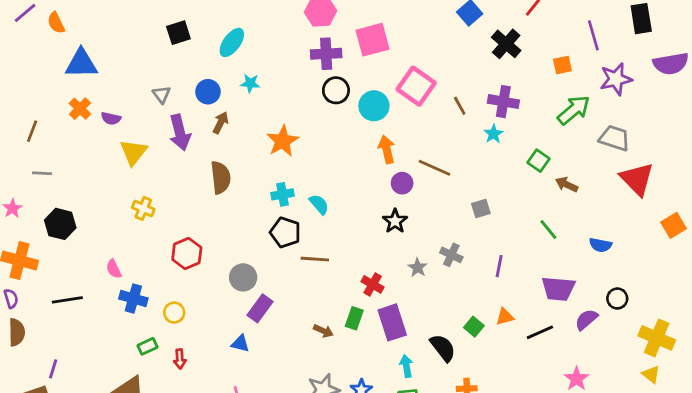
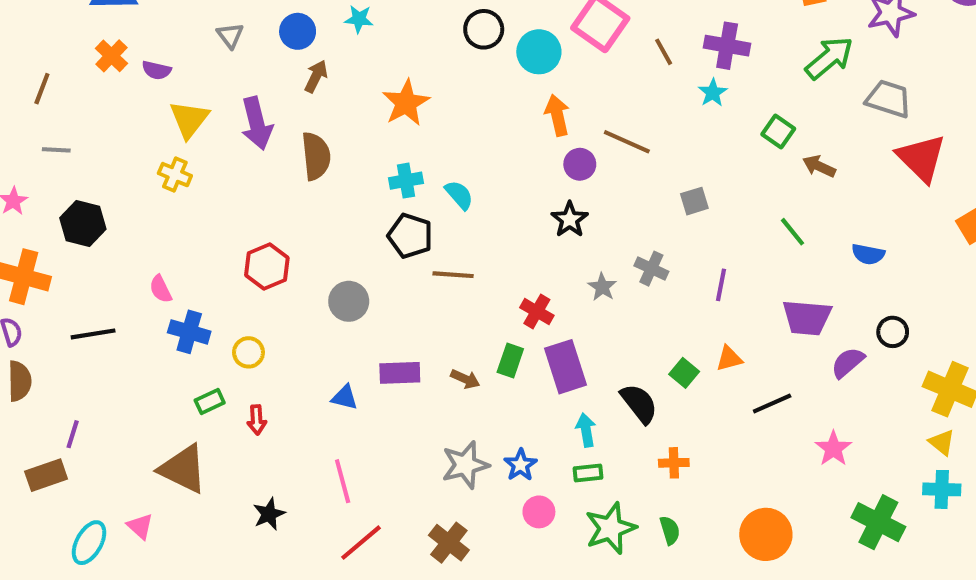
purple arrow: (180, 133) -> (257, 123), moved
yellow cross: (143, 208) -> (175, 174), moved
purple rectangle: (260, 308) -> (400, 373), moved, turned 52
black line: (540, 332) -> (772, 404), moved

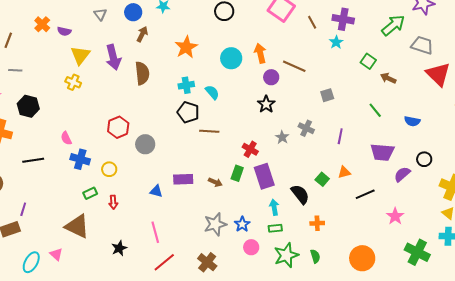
cyan circle: (539, 52) -> (231, 58), moved
gray circle: (349, 301) -> (145, 144), moved

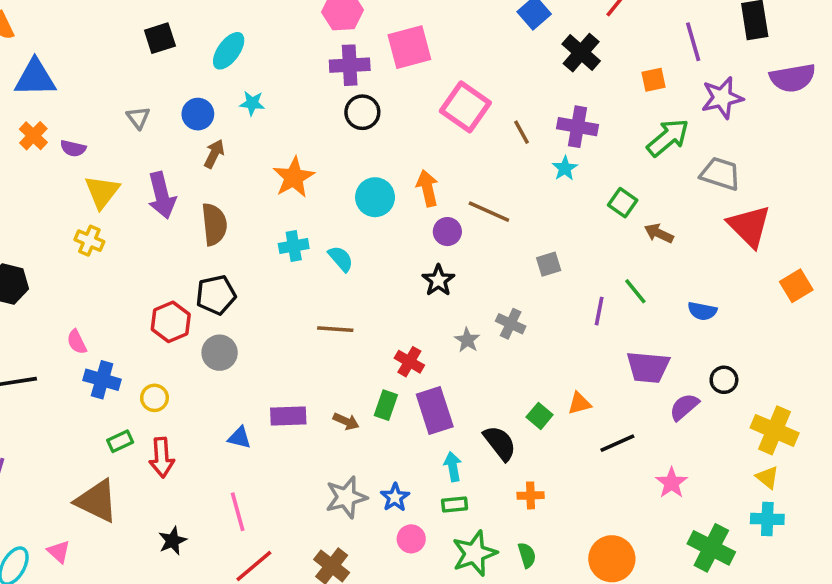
black pentagon: (188, 112) -> (216, 295), moved, turned -30
purple line: (340, 136) -> (599, 311), moved
red arrow: (113, 202) -> (162, 458), size x1.5

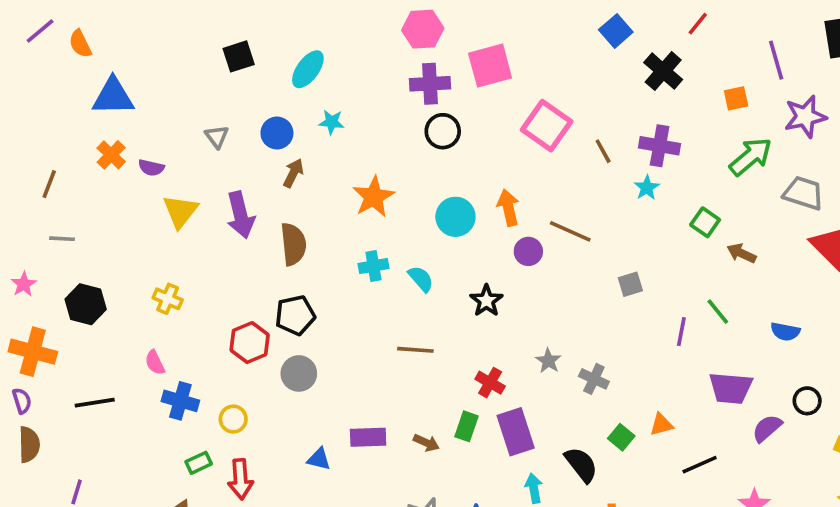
yellow cross: (89, 241) -> (168, 299), moved
black star: (438, 280) -> (486, 301), moved
gray cross: (511, 324) -> (594, 379), moved

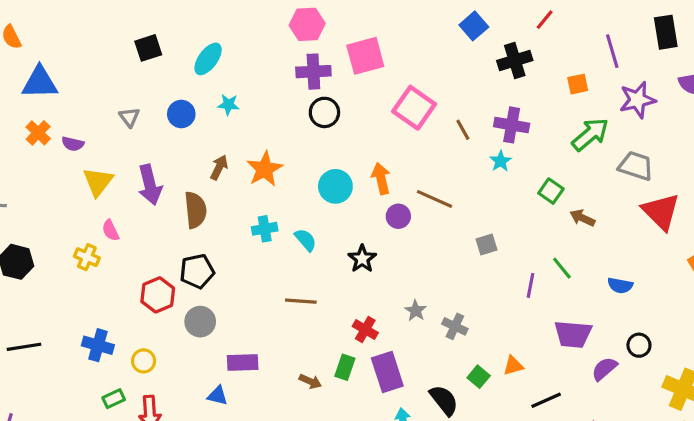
black cross: (663, 71) -> (515, 61), turned 32
brown arrow: (293, 173) -> (219, 167), moved
pink semicircle: (155, 363) -> (110, 230), moved
purple rectangle: (368, 437) -> (243, 363), moved

